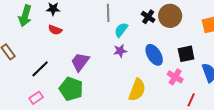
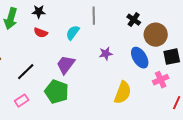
brown circle: (170, 16) -> (156, 35), moved
cyan semicircle: (121, 30) -> (73, 33), moved
pink cross: (175, 77) -> (161, 80), turned 35

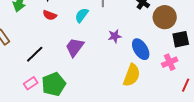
blue ellipse: (140, 58) -> (141, 49), moved
green pentagon: (57, 92) -> (54, 84), moved, turned 30

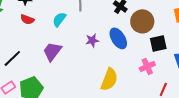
blue ellipse: (141, 49) -> (118, 38), moved

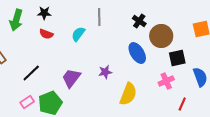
purple star: (92, 40) -> (105, 72), moved
purple trapezoid: (52, 51) -> (71, 78), moved

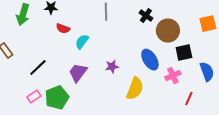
red semicircle: (46, 34) -> (63, 29), moved
cyan semicircle: (78, 34) -> (82, 42), moved
blue ellipse: (137, 53) -> (150, 60), moved

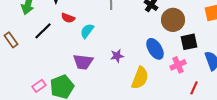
black line: (38, 68) -> (43, 31), moved
purple trapezoid: (78, 73) -> (83, 62), turned -120

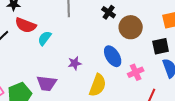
red semicircle: (68, 18) -> (26, 25), size x1.5
black square: (189, 42) -> (161, 46), moved
purple trapezoid: (83, 62) -> (47, 83), moved

